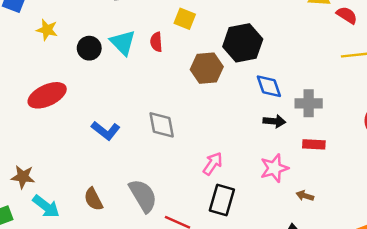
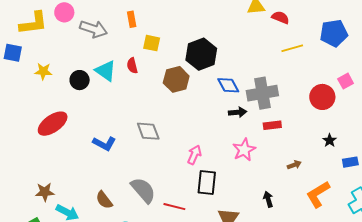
gray cross: (309, 103) -> (262, 93), size x1.4
brown arrow: (305, 196) -> (294, 165), moved, turned 152

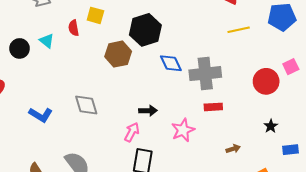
red semicircle: (132, 66) -> (74, 28), moved
cyan triangle: (106, 71) -> (47, 41), size x0.7
black arrow: (238, 112) -> (148, 111), moved

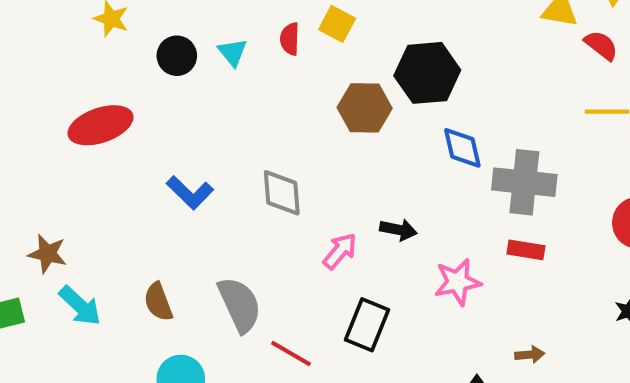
pink arrow: (132, 132) -> (340, 251), moved
brown arrow: (233, 149) -> (530, 355), moved

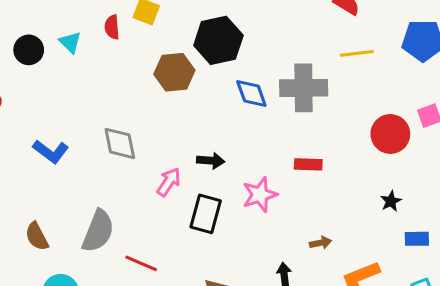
gray cross: (524, 182) -> (304, 88), moved
gray semicircle: (240, 305) -> (98, 231), turned 54
black rectangle: (367, 325) -> (206, 214), moved

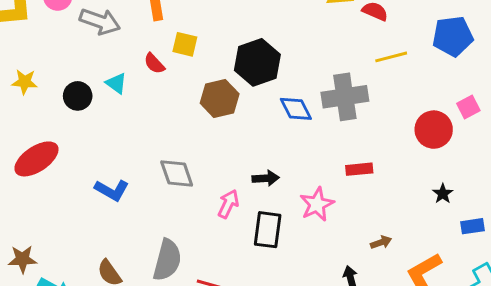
red semicircle: (112, 27) -> (154, 63), turned -30

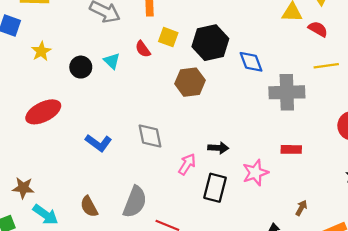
black hexagon: (257, 62) -> (210, 43), moved
yellow star: (25, 82) -> (41, 51), turned 30
blue diamond: (296, 109) -> (251, 62), moved
brown arrow: (381, 242) -> (301, 208), turned -49

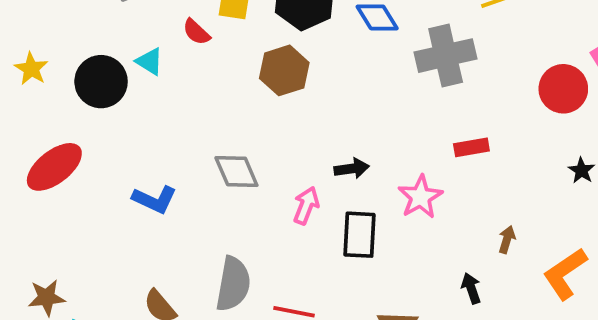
black circle: (81, 67) -> (101, 82), size x1.4

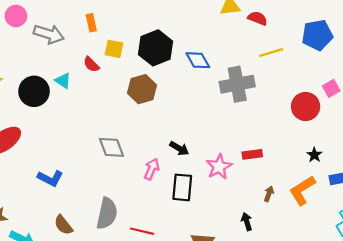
red rectangle: (471, 147) -> (252, 154), moved
black arrow: (352, 169) -> (179, 148), turned 36
blue L-shape: (155, 199) -> (50, 178), moved
orange L-shape: (565, 274) -> (302, 190), moved

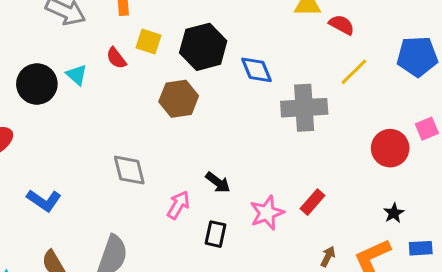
yellow line: (271, 52) -> (354, 72), turned -35
red rectangle: (252, 154) -> (313, 202), turned -48
black rectangle: (182, 187) -> (215, 234), size x0.7

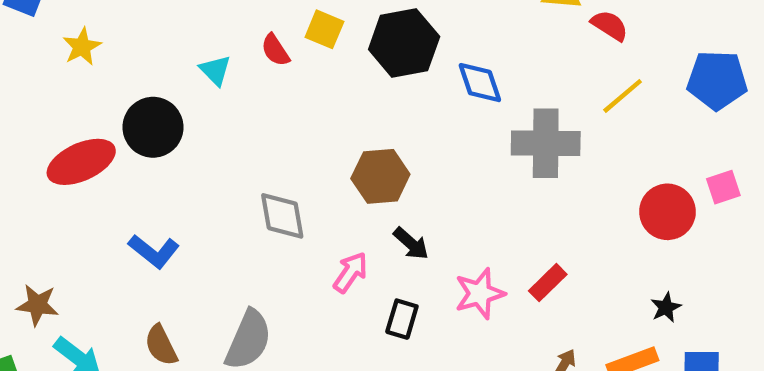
black circle: (37, 84) -> (153, 127), moved
brown hexagon: (179, 99) -> (380, 176), moved

